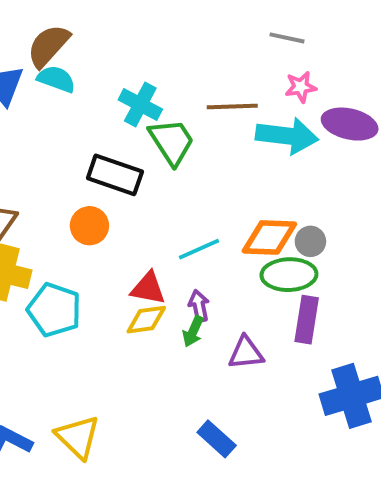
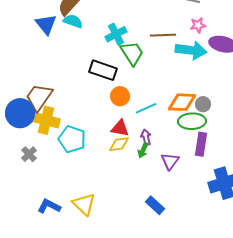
cyan cross: (140, 104) -> (116, 34), turned 35
orange circle: (89, 226) -> (120, 96), moved
purple triangle: (246, 353) -> (170, 161), turned -48

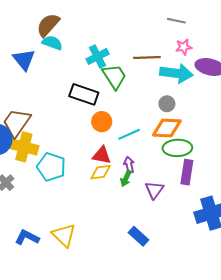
blue triangle: (46, 24) -> (24, 60), moved
gray circle: (203, 104) -> (167, 104), moved

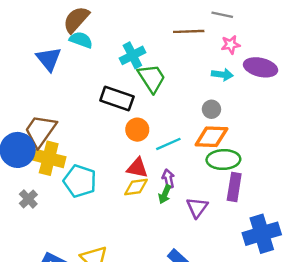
brown line: (147, 58) -> (189, 31), moved
cyan arrow: (176, 73) -> (222, 75), size x0.6

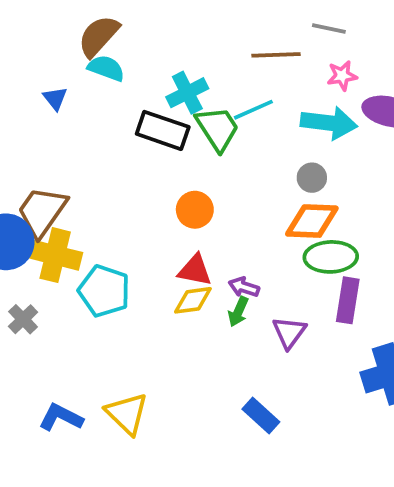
blue triangle: (49, 59) -> (55, 98), size x0.6
cyan arrow: (222, 75) -> (329, 123), size x1.6
black rectangle: (117, 98) -> (163, 130), moved
cyan line: (168, 144) -> (253, 110), moved
purple arrow: (168, 179) -> (244, 287), turned -60

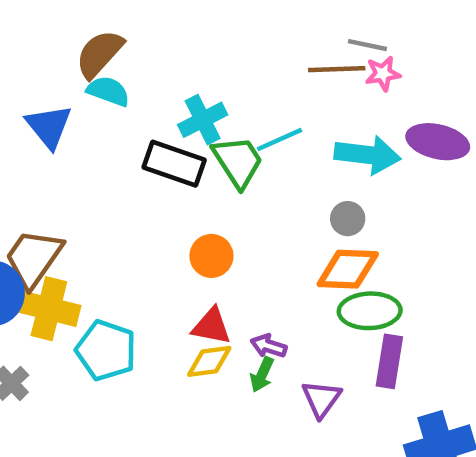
brown line: (276, 55) -> (337, 69), moved
pink star: (342, 76) -> (383, 74), moved
blue triangle: (55, 98) -> (49, 126), size x1.6

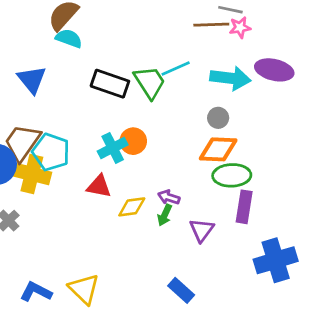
cyan cross: (203, 120) -> (113, 148), moved
blue triangle: (49, 126) -> (32, 79), moved
red triangle: (211, 326) -> (99, 186), moved
cyan pentagon: (106, 350) -> (51, 152), moved

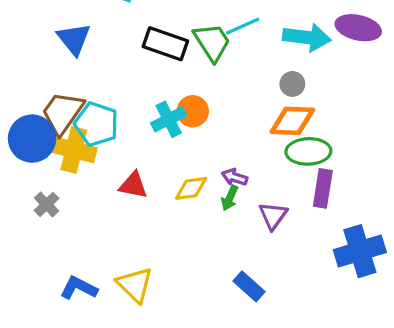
red triangle: (99, 186) -> (133, 185), moved

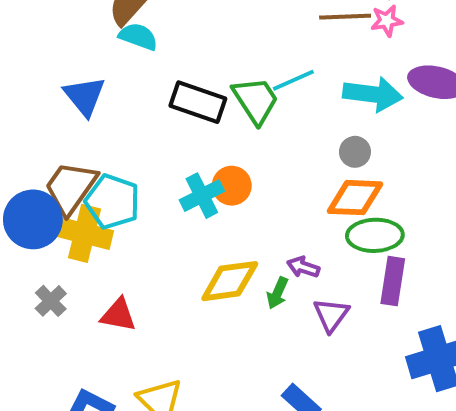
purple arrow: (235, 177) -> (303, 267), moved
red triangle: (133, 185) -> (118, 315), moved
yellow diamond: (191, 188) -> (230, 281), size x1.4

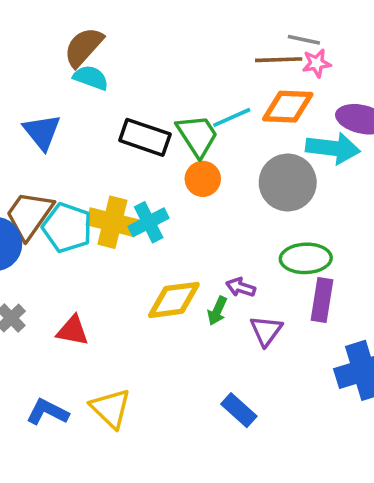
cyan arrow: (373, 94) -> (333, 148), moved
gray circle: (355, 152) -> (288, 182), size x2.0
orange circle: (232, 186) -> (203, 179), moved
orange diamond: (355, 198) -> (288, 107), moved
yellow cross: (85, 233) -> (112, 222), moved

